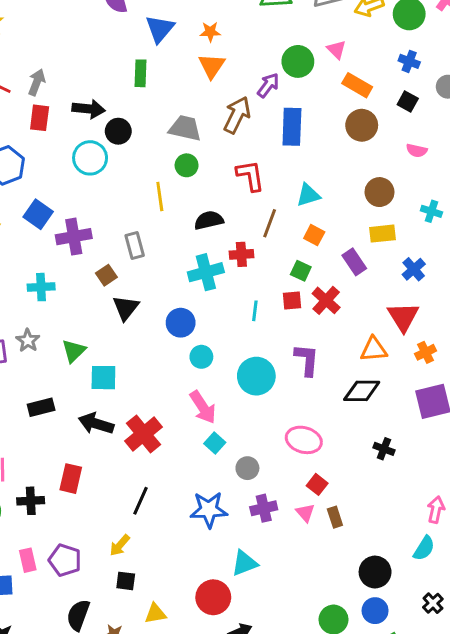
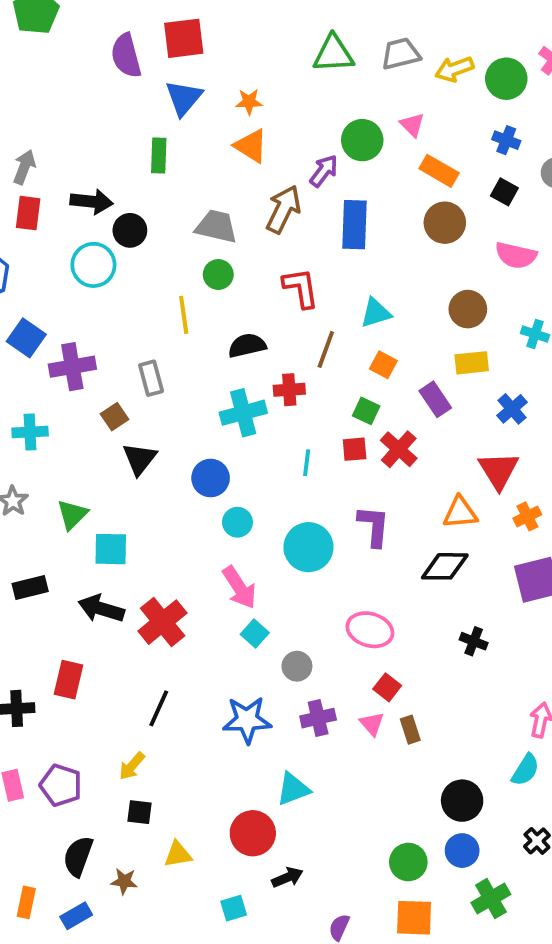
orange triangle: (212, 66) -> (251, 146), turned -32
pink semicircle: (417, 150) -> (516, 255), size x1.5

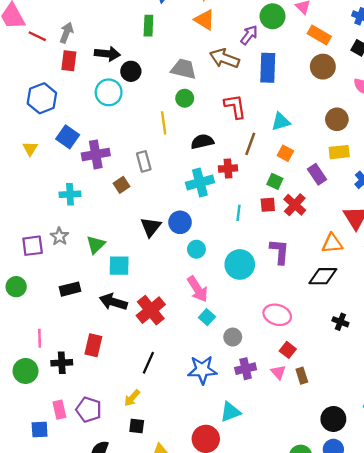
brown arrow: (284, 209) -> (225, 58), turned -96
black triangle: (140, 459) -> (151, 227), moved

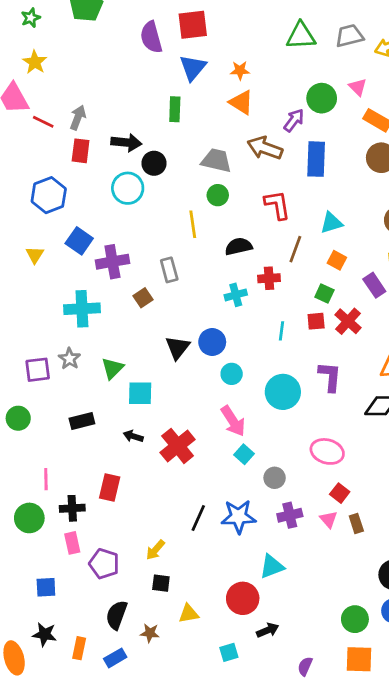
cyan cross: (200, 183) -> (236, 295), size x0.7
cyan cross: (70, 194) -> (82, 309), size x1.4
black arrow: (113, 302) -> (133, 436), size x0.6
black line: (148, 363) -> (198, 518), moved
pink rectangle: (59, 410) -> (72, 543), moved

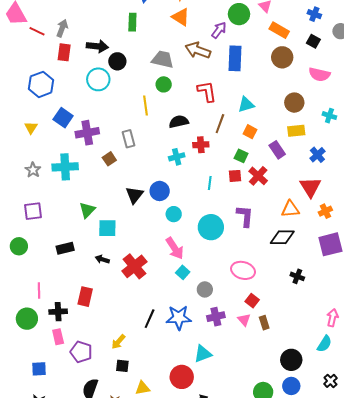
gray star: (69, 359) -> (33, 170), moved

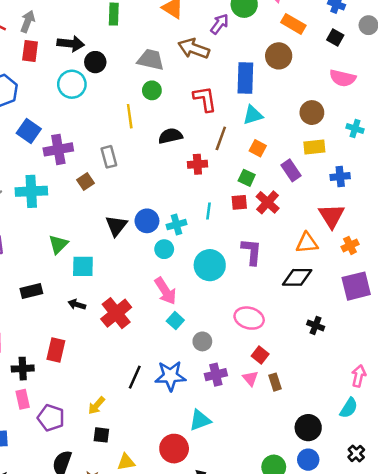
brown circle: (282, 57) -> (279, 56), moved
blue rectangle: (235, 58) -> (245, 78), moved
blue cross: (317, 155) -> (340, 177), turned 35
cyan cross: (177, 157) -> (177, 225), moved

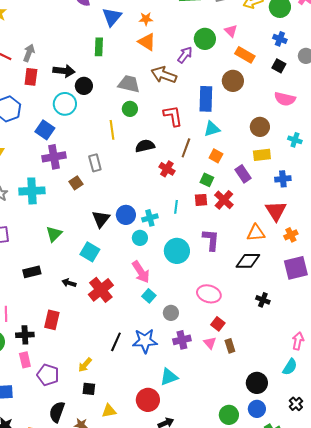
blue square: (29, 131) -> (45, 130), moved
red cross: (197, 164) -> (167, 169), turned 35
cyan square: (83, 266) -> (90, 252), moved, turned 30

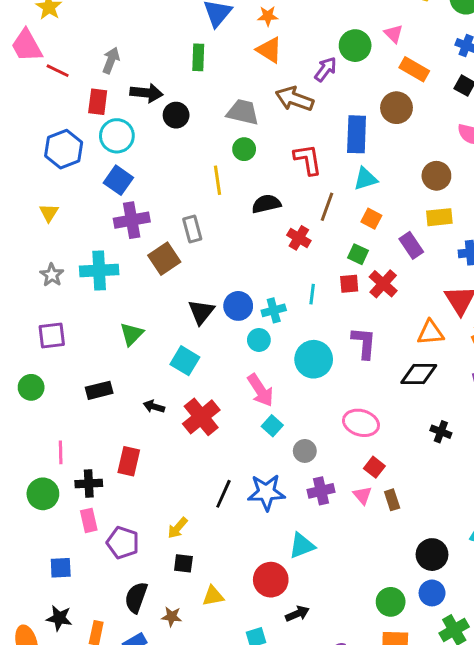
gray arrow: (29, 53) -> (111, 60), moved
cyan circle: (65, 104) -> (117, 136), moved
brown square: (76, 183) -> (164, 259), size x1.5

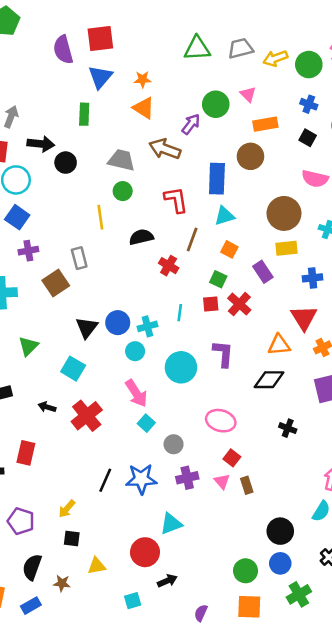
orange rectangle: (414, 69) -> (265, 124), turned -40
brown circle: (436, 176) -> (284, 213), size x1.4
purple cross: (132, 220) -> (28, 251), size x0.7

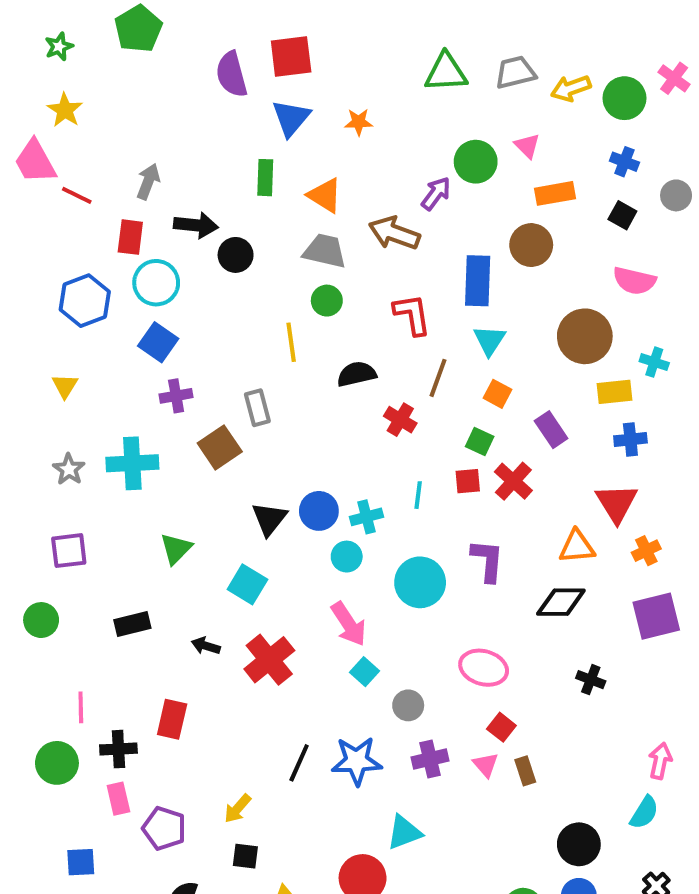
orange triangle: (144, 108) -> (325, 195), moved
cyan triangle: (224, 216) -> (490, 340), turned -40
yellow rectangle: (286, 248) -> (615, 392), moved

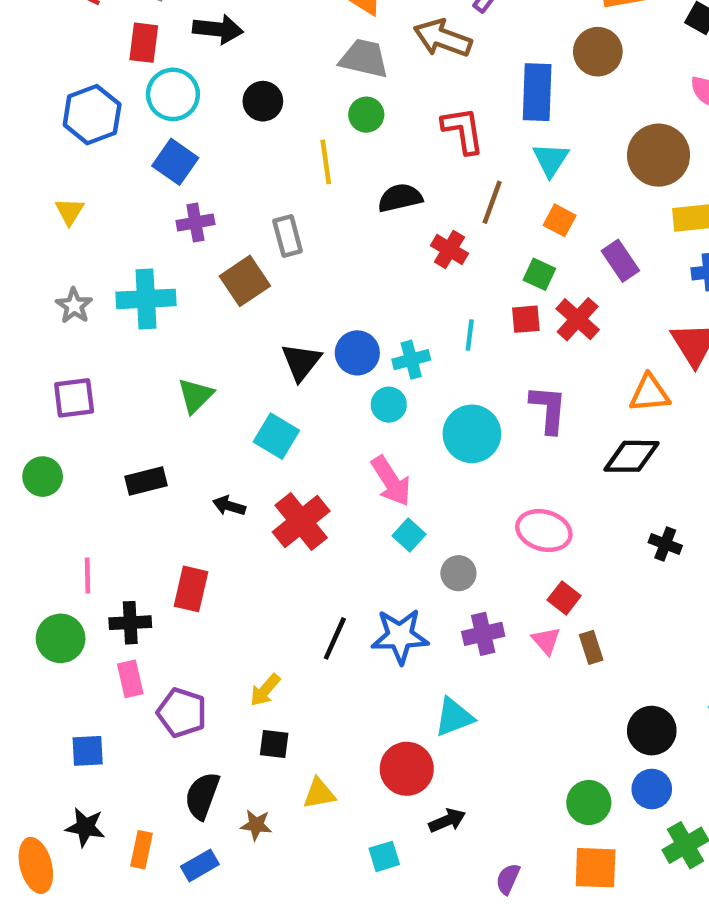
black circle: (236, 255) -> (263, 101), moved

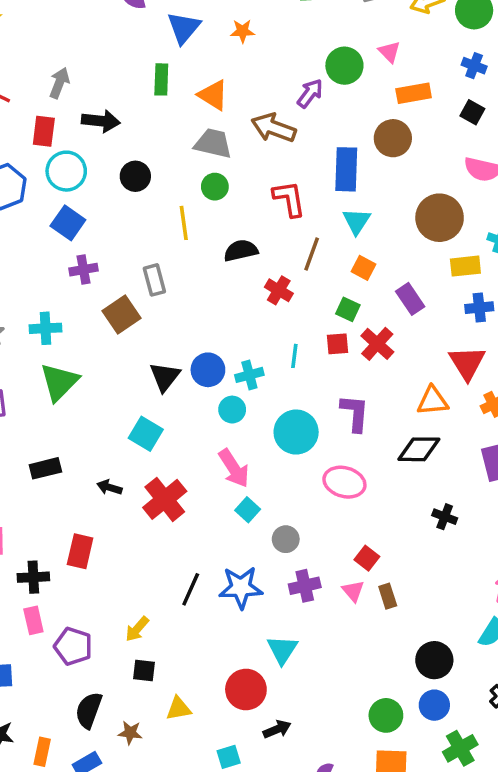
cyan cross: (146, 299) -> (45, 328), size x0.7
green triangle: (195, 396) -> (59, 382), moved, size x1.4
pink ellipse: (544, 530) -> (344, 482), moved
cyan triangle: (454, 717) -> (282, 650), turned -36

